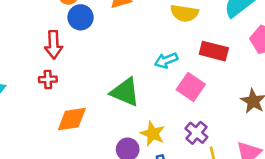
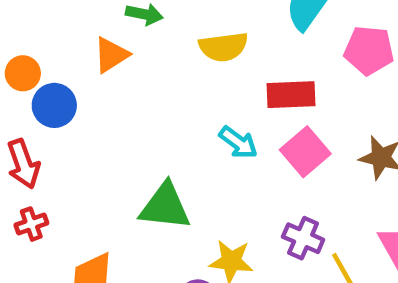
cyan arrow: (166, 60) -> (238, 142), moved, turned -105
pink square: (191, 87) -> (305, 152), moved, turned 32

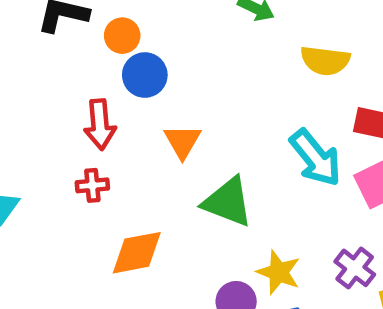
orange triangle: (111, 55) -> (182, 141), moved, turned -42
cyan arrow: (238, 142) -> (316, 158), size x1.5

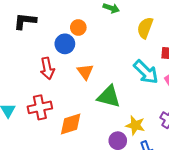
orange circle: (122, 36) -> (78, 27), moved
yellow semicircle: (325, 61) -> (145, 28), turned 110
red cross: (92, 185) -> (40, 107), moved, size x1.6

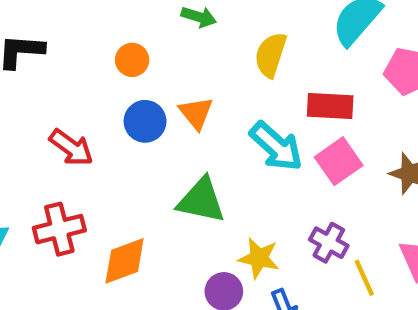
blue circle: (65, 44) -> (145, 121), moved
red arrow: (47, 68) -> (71, 148), turned -40
orange triangle: (85, 72) -> (196, 113), moved

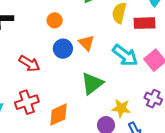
red rectangle: (330, 106) -> (145, 23), moved
green triangle: (201, 200) -> (92, 83), turned -45

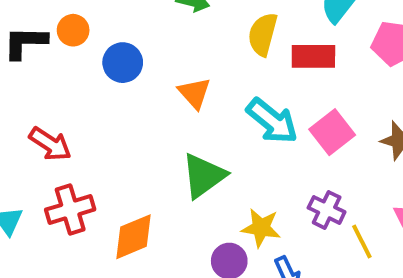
orange circle: (55, 20) -> (73, 30), moved
blue circle: (63, 49) -> (123, 63), moved
red arrow: (29, 64) -> (50, 144), moved

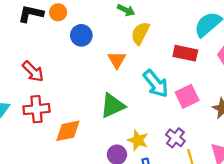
yellow semicircle: (263, 34) -> (140, 33), moved

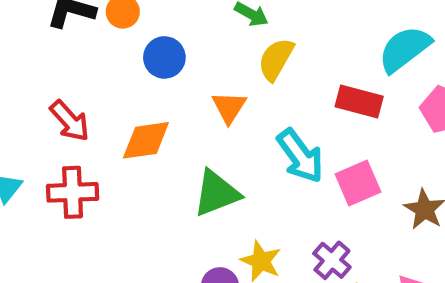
orange diamond: (68, 131) -> (146, 140), moved

